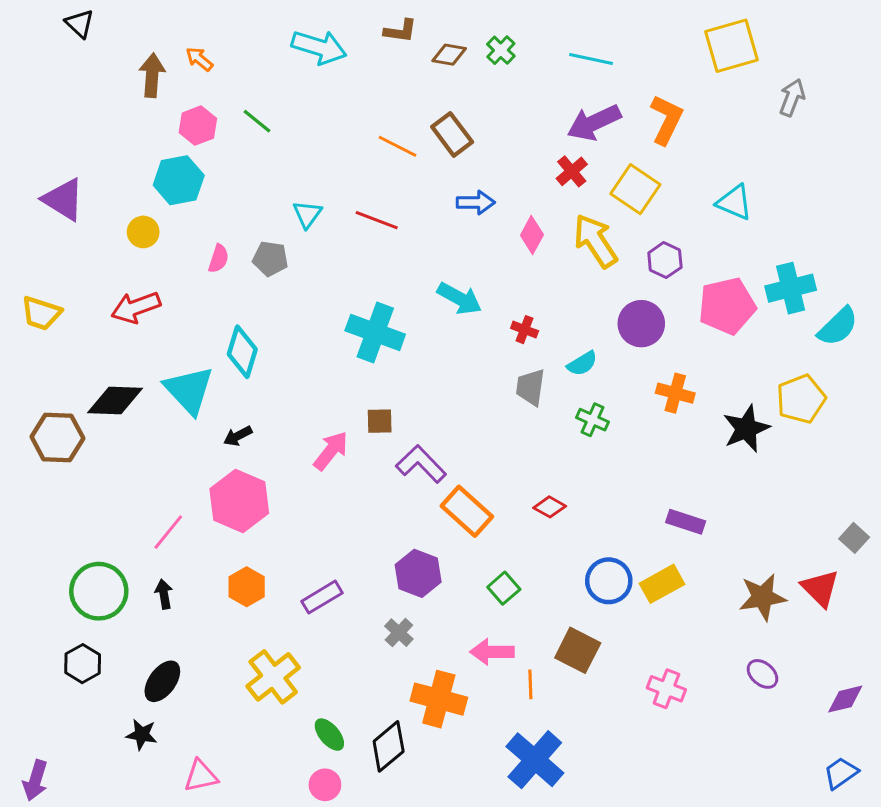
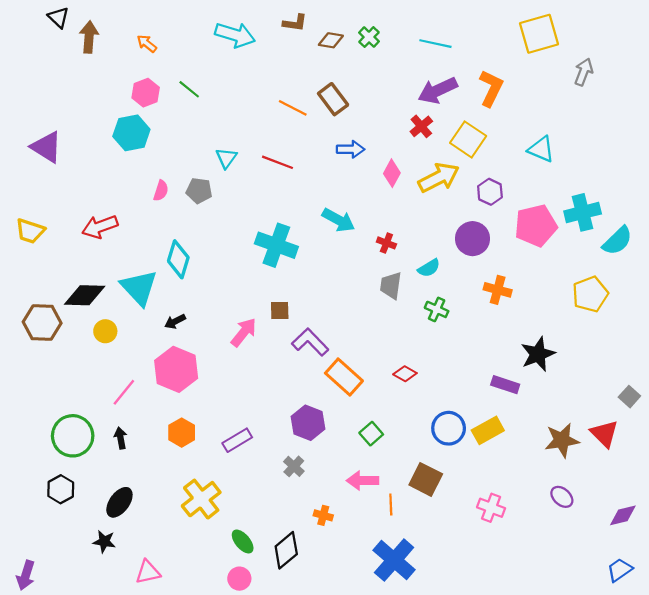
brown arrow: (152, 75) -> (89, 37), moved
yellow circle: (143, 232) -> (105, 331), moved
yellow arrow: (595, 241) -> (439, 178), turned 96
black star: (746, 429) -> (538, 354), moved
orange cross: (439, 699) -> (323, 515), size x0.5

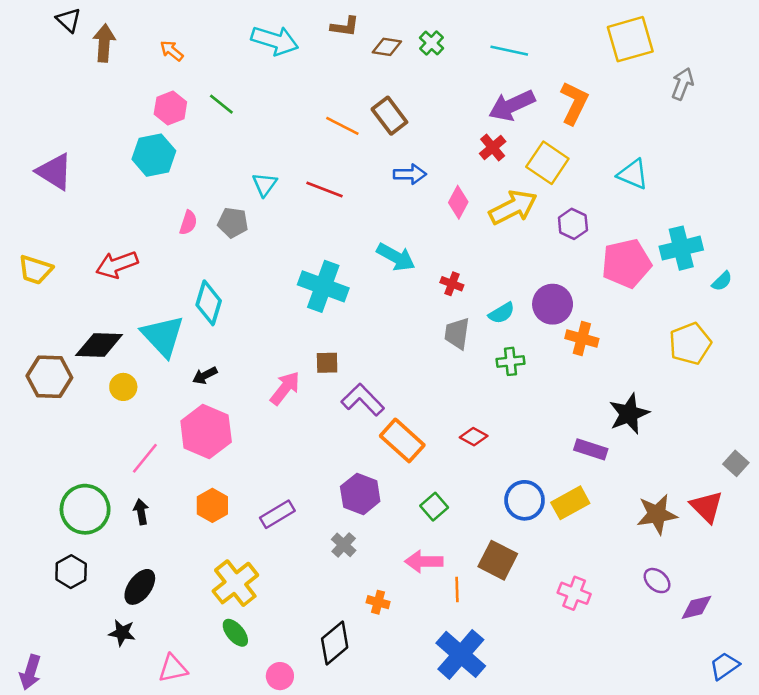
purple circle: (473, 239) -> (553, 304), moved
cyan semicircle: (617, 241) -> (722, 281), size x0.6
green cross: (437, 309) -> (510, 361), turned -30
purple diamond: (623, 515) -> (696, 607), moved
green ellipse: (243, 542) -> (235, 633), moved

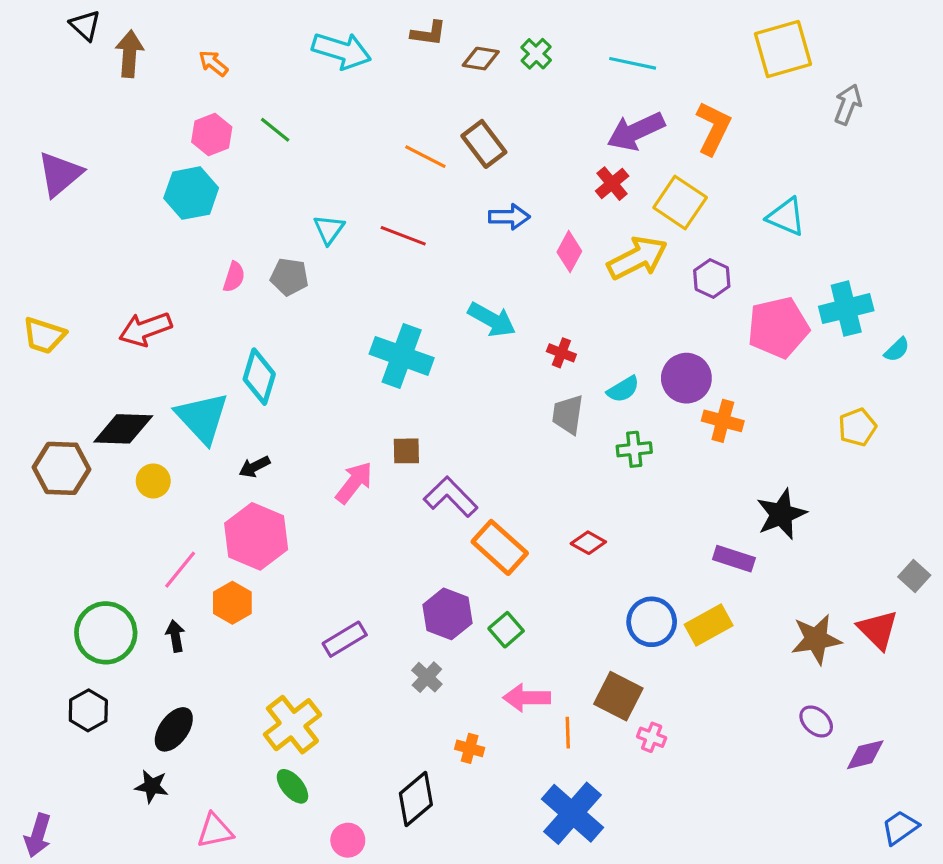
purple triangle: (54, 172) -> (60, 174), moved, turned 48
yellow pentagon: (690, 344) -> (857, 427), size x0.7
orange hexagon: (212, 505) -> (232, 603), moved
green square: (434, 507) -> (506, 630), moved
pink cross: (574, 593) -> (652, 737), moved, size x0.7

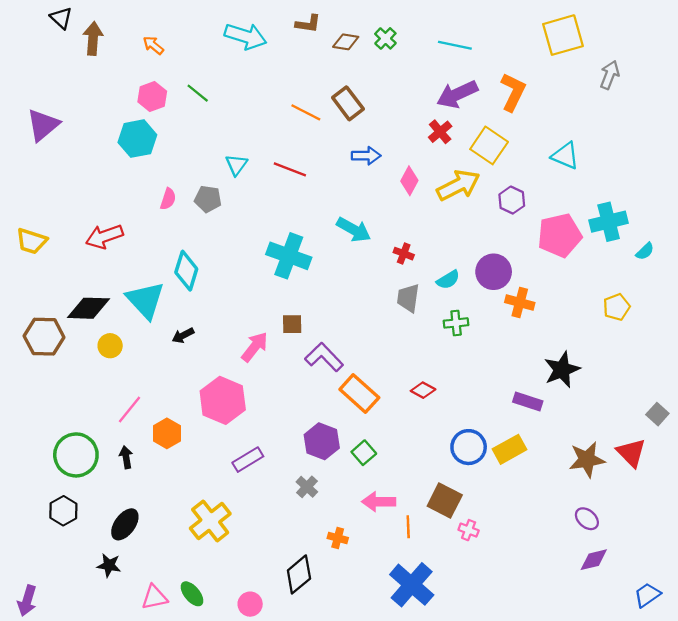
pink hexagon: (256, 536) -> (223, 400), moved
purple diamond: (865, 755) -> (594, 560), moved
green ellipse: (292, 786) -> (192, 594), moved

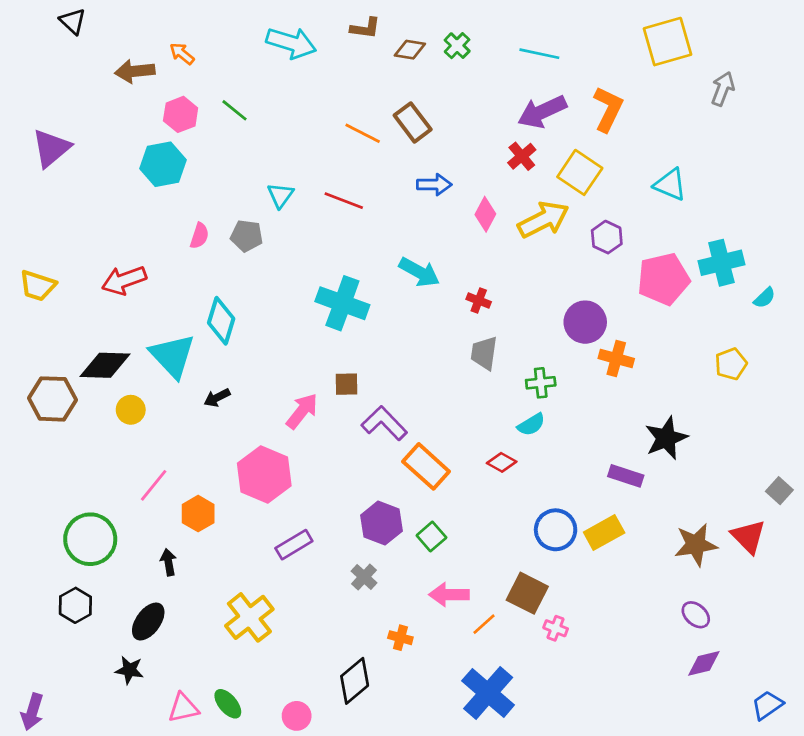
brown arrow: (93, 38) -> (135, 71), moved, turned -100
cyan semicircle: (448, 280) -> (531, 425), moved
black arrow: (126, 457) -> (168, 562), moved
orange line: (408, 527) -> (484, 624), turned 50

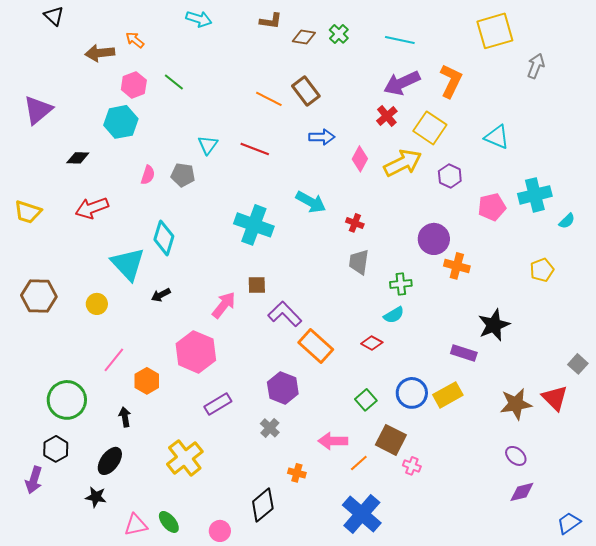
cyan arrow: (291, 43) -> (199, 19), moved, size x0.7
pink pentagon: (663, 279) -> (492, 207), size x0.7
black diamond: (105, 365) -> (78, 158), moved, size x0.6
green square: (431, 537) -> (366, 400), moved
purple arrow: (32, 712) -> (34, 480), moved

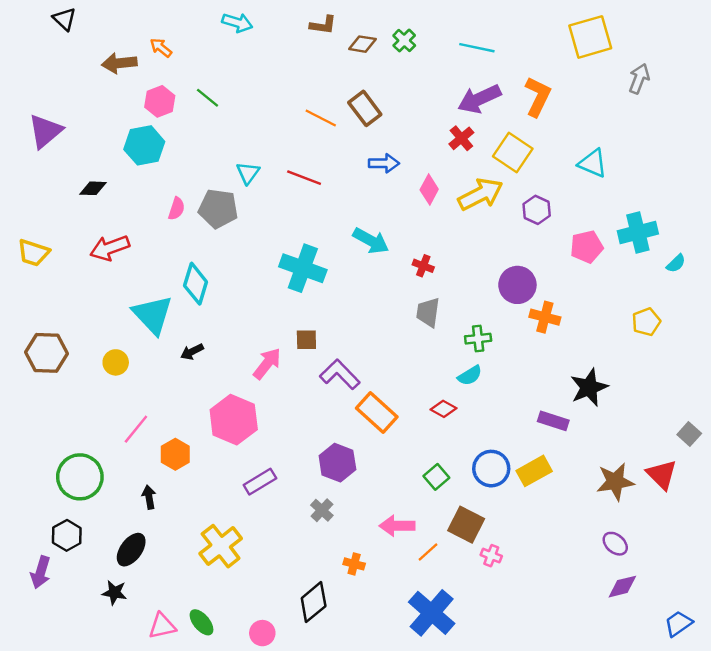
gray pentagon: (183, 175) -> (218, 209), size x1.4

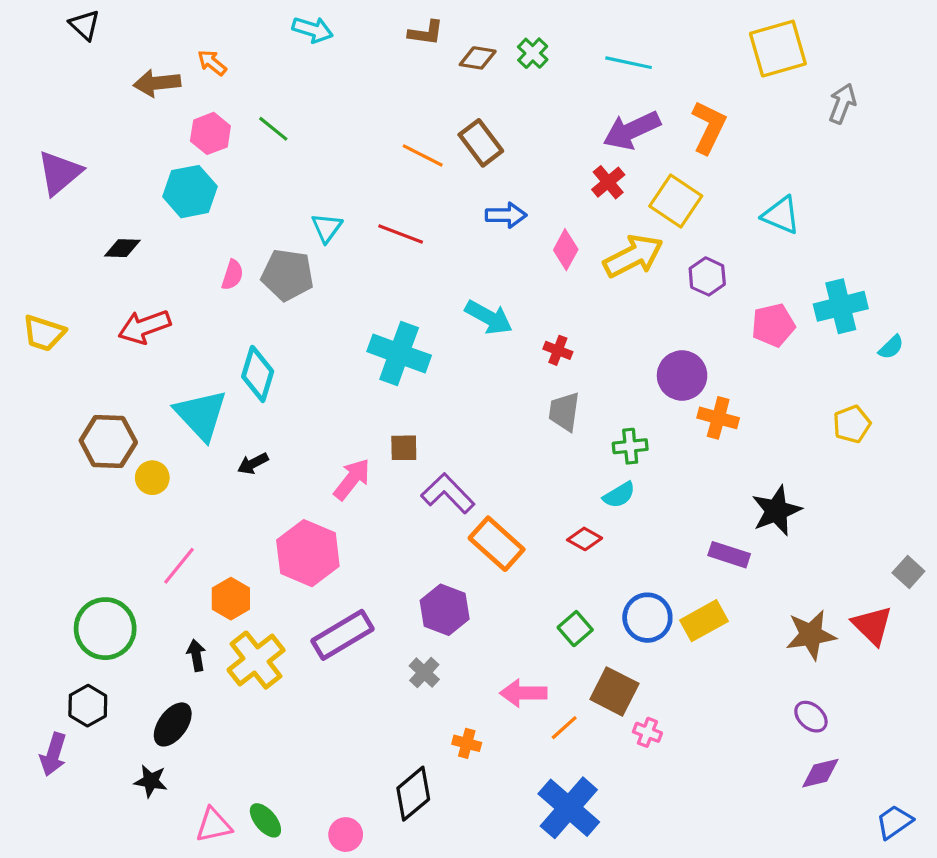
brown hexagon: (47, 353) -> (108, 442), moved
purple rectangle: (260, 482) -> (342, 635), size x1.4
yellow cross: (221, 546) -> (256, 660), moved

